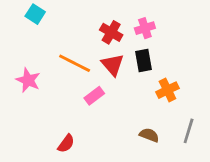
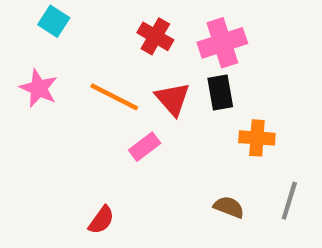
pink cross: (145, 28) -> (222, 43), size x1.5
red cross: (111, 32) -> (155, 36), moved
pink star: (28, 80) -> (39, 88), moved
orange cross: (167, 90) -> (257, 138), turned 30

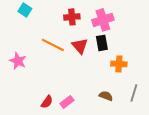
red cross: (155, 36) -> (72, 17), turned -35
pink star: (39, 88) -> (18, 61), moved
pink rectangle: (145, 147) -> (67, 102), moved

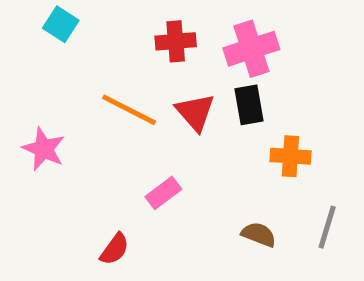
pink rectangle: (67, 102) -> (163, 193), moved

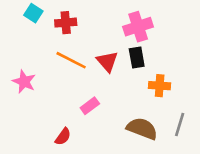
red cross: (176, 41) -> (66, 23), moved
brown semicircle: (259, 234) -> (142, 129), size x1.6

